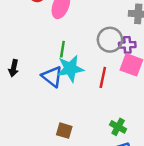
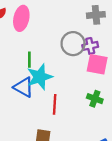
red line: (103, 77) -> (55, 104), moved
green cross: (118, 127) -> (95, 99), moved

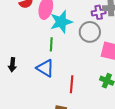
purple cross: (90, 46) -> (99, 12), moved
cyan star: (40, 77) -> (61, 22), moved

